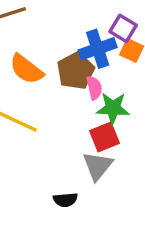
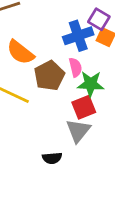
brown pentagon: (76, 71) -> (49, 76), moved

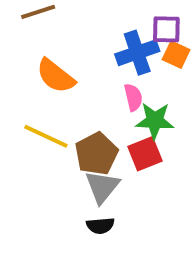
purple square: (99, 19) -> (166, 29), turned -30
brown pentagon: (49, 76) -> (96, 154), moved
gray triangle: (78, 131) -> (102, 187), moved

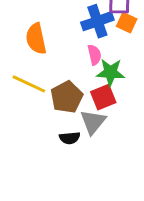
orange semicircle: (56, 76) -> (36, 39), turned 40
gray triangle: (102, 187) -> (93, 122), moved
black semicircle: (100, 226) -> (70, 138), moved

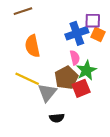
green star: (111, 72) -> (86, 70), turned -30
brown pentagon: (67, 97) -> (66, 78), moved
gray triangle: (93, 122) -> (47, 93), moved

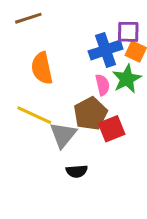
green star: (86, 70) -> (127, 79), moved

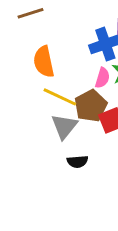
pink semicircle: (102, 85) -> (102, 78), turned 30
yellow line: (34, 115) -> (60, 97), moved

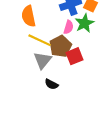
black semicircle: (78, 162) -> (52, 84), turned 32

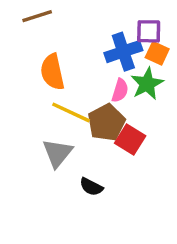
red square: (75, 56) -> (130, 139), turned -36
gray triangle: (43, 60) -> (57, 153), moved

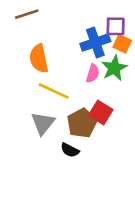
brown pentagon: (106, 123) -> (82, 123), moved

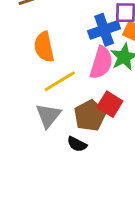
pink semicircle: (93, 73) -> (101, 63), size x1.6
yellow line: (54, 91) -> (60, 81), turned -56

